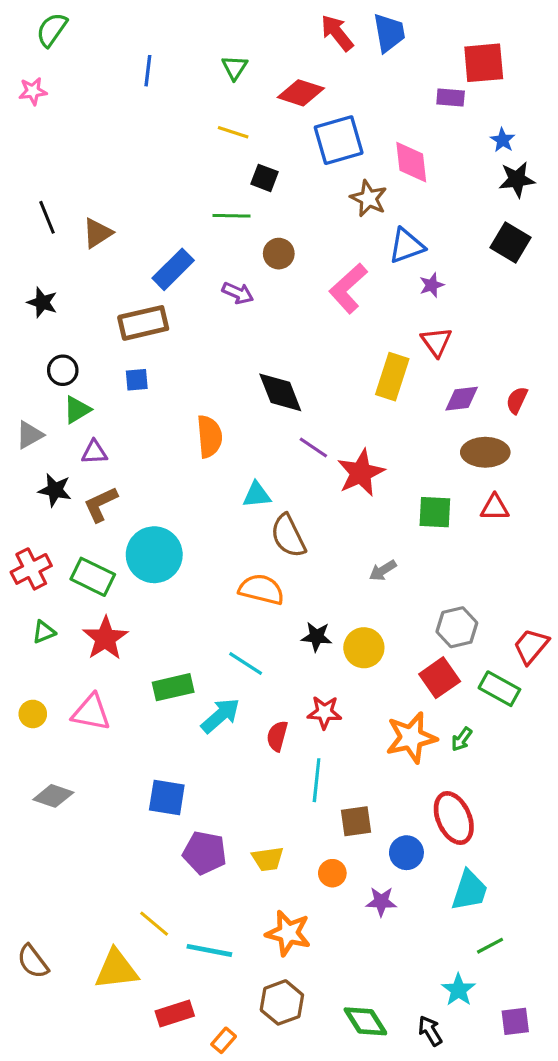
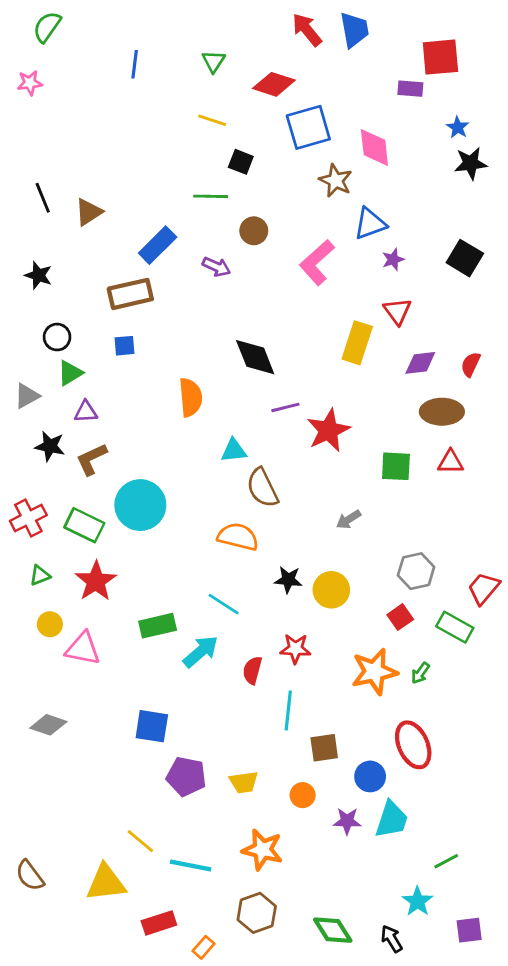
black square: (511, 243) -> (465, 258), moved
purple line: (313, 448) -> (285, 407), turned -48
red square: (440, 678) -> (400, 617), size x0.7
yellow circle: (33, 714) -> (50, 624), moved
cyan trapezoid: (470, 891) -> (392, 820), moved

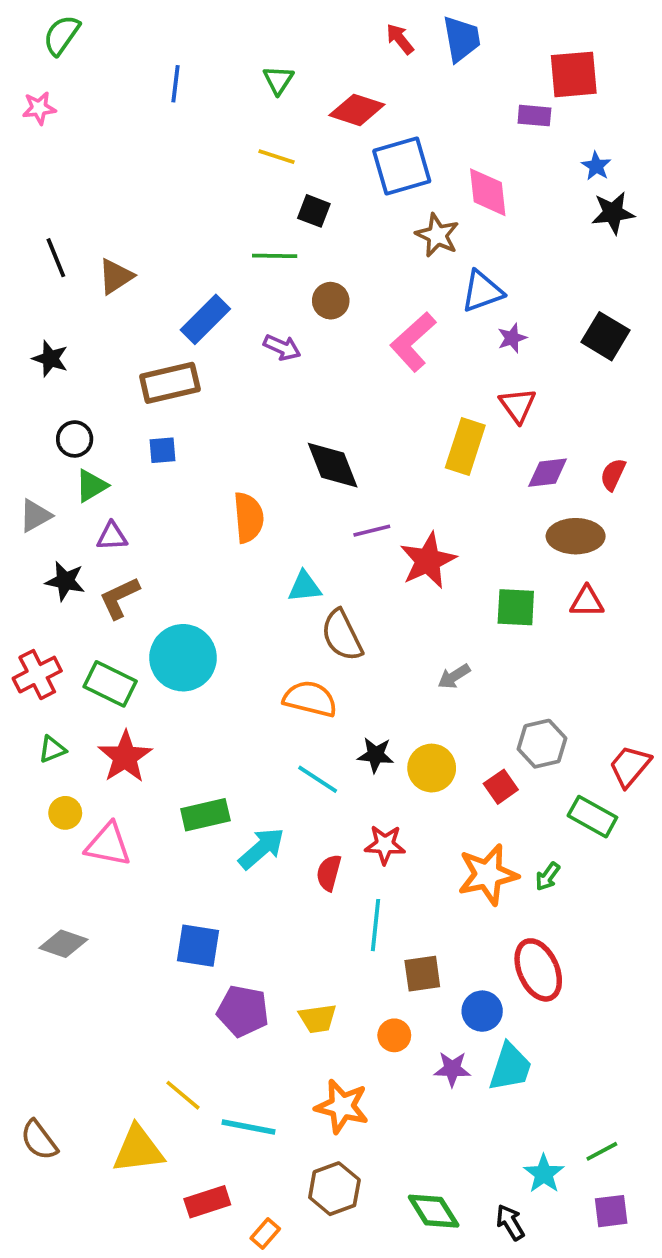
red arrow: (307, 30) -> (400, 39), size x0.7
cyan line: (224, 604) -> (318, 779), moved
red square: (400, 617) -> (501, 787), moved
green line: (446, 861) -> (602, 1151), moved

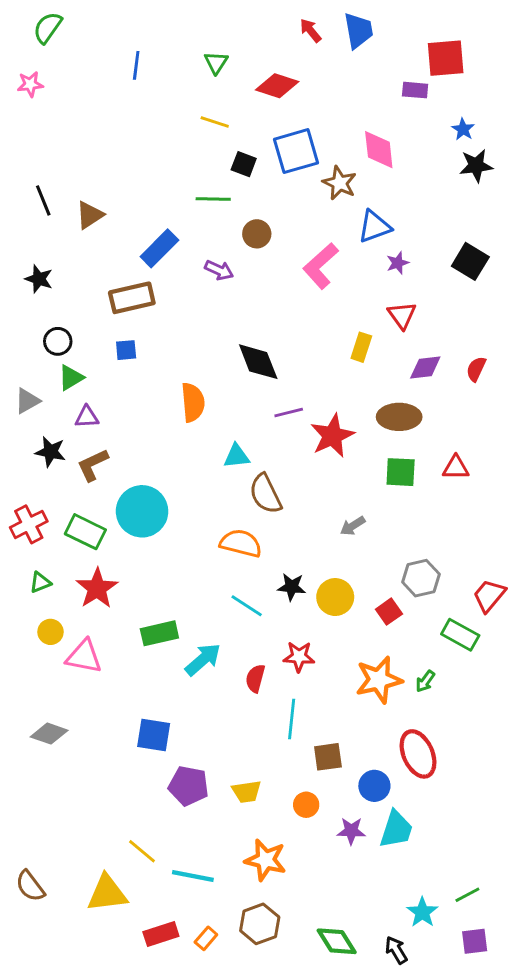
blue square: (402, 166) -> (296, 151), moved
yellow rectangle: (465, 446) -> (361, 347), size x0.7
brown ellipse: (576, 536) -> (399, 417), moved
orange rectangle: (265, 1234) -> (206, 938), moved

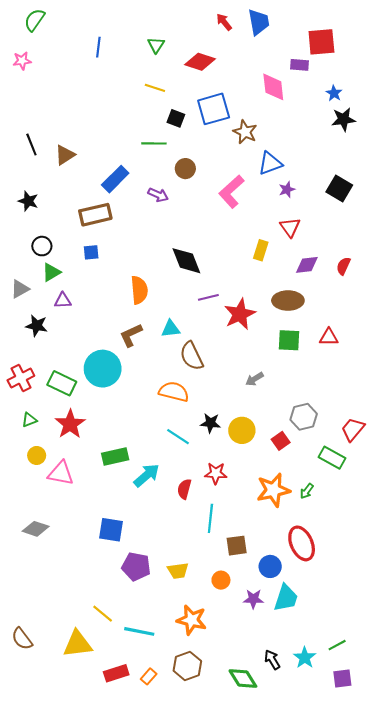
pink diamond: (379, 150) -> (273, 87), moved
brown L-shape: (93, 465) -> (131, 335), moved
black arrow: (396, 950) -> (272, 660), moved

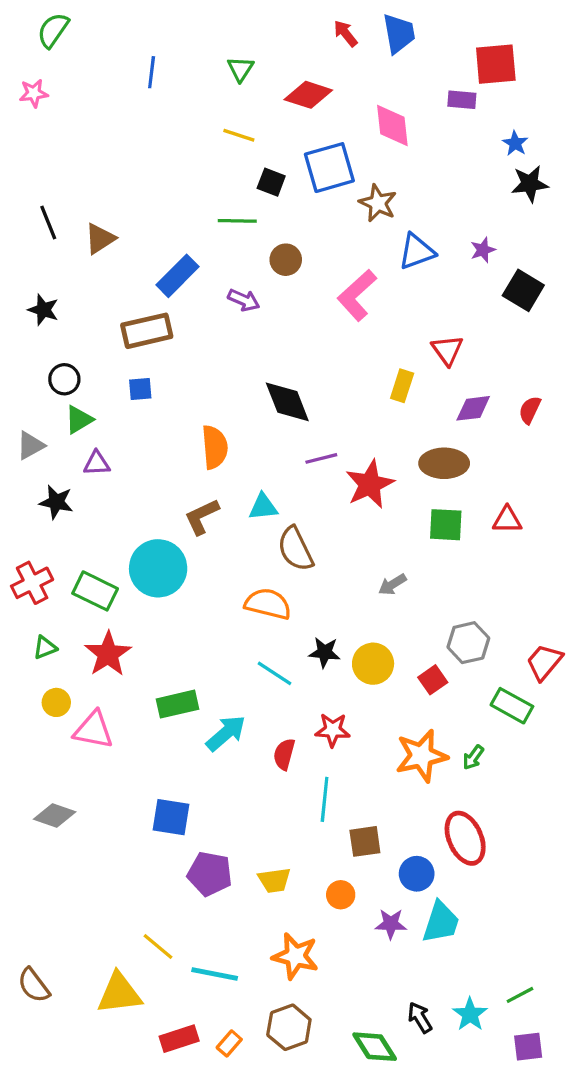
pink diamond: (273, 87) -> (392, 126), moved
purple star: (287, 190) -> (483, 250), moved

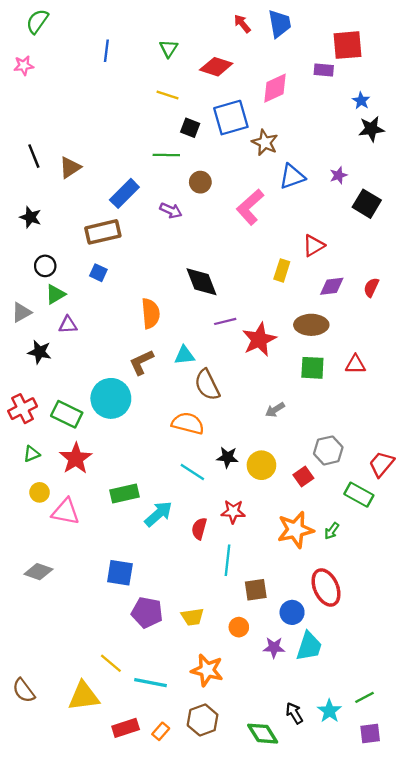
pink diamond: (392, 126) -> (275, 88), turned 72
red triangle: (447, 350) -> (314, 246), turned 35
blue square: (140, 389) -> (98, 273), turned 30

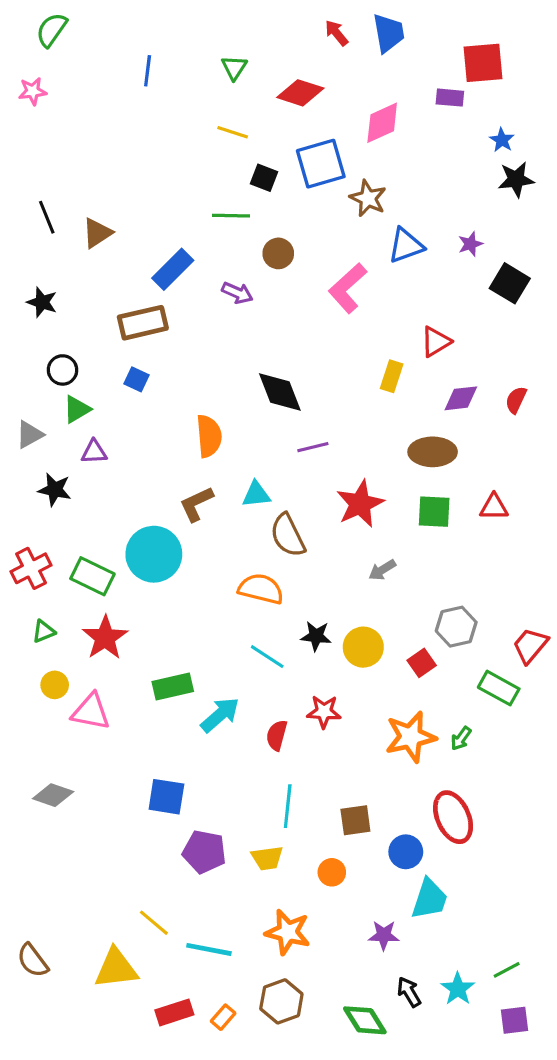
red star: (259, 340) -> (360, 504), moved
cyan line: (227, 560) -> (288, 806), moved
purple star: (274, 647) -> (384, 935), moved

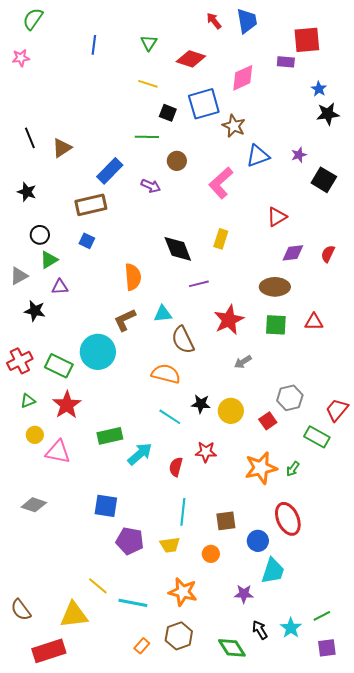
yellow rectangle: (392, 376) -> (221, 239), moved
red rectangle: (174, 1012) -> (49, 651), moved, size x1.4

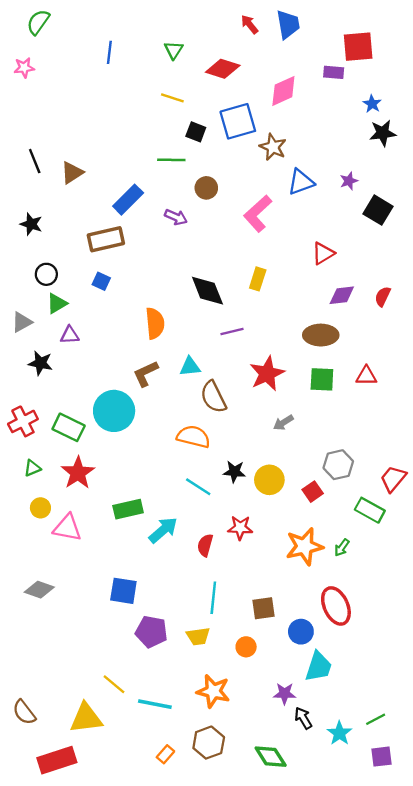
black arrow: (260, 630) -> (303, 718), moved

